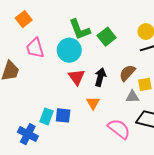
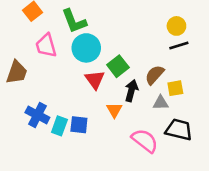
green L-shape: (80, 29) -> (74, 21), moved
green square: (107, 37) -> (118, 66), moved
black arrow: (100, 77) -> (131, 91), moved
blue cross: (28, 134) -> (37, 115), moved

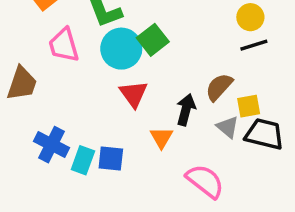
green square: (118, 66) -> (153, 40), moved
gray triangle: (161, 103) -> (228, 127), turned 42
black trapezoid: (179, 130) -> (264, 134), moved

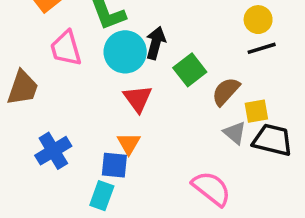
green square: (153, 40) -> (190, 70), moved
black arrow: (186, 110) -> (156, 43), moved
orange triangle: (161, 138) -> (129, 144), moved
blue cross: (52, 145) -> (53, 151), turned 32
cyan rectangle: (83, 160) -> (102, 196), moved

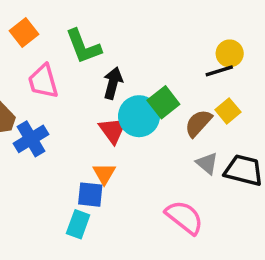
black arrow: (156, 43) -> (113, 83), moved
black line: (262, 48) -> (219, 71), moved
cyan circle: (125, 52) -> (139, 116), moved
yellow square: (256, 111) -> (228, 111), moved, turned -30
blue cross: (53, 151) -> (31, 139), moved

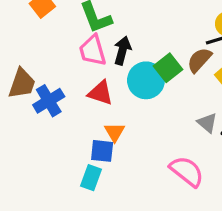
pink trapezoid: (43, 81) -> (93, 51), moved
brown semicircle: (198, 123) -> (199, 60), moved
red triangle: (113, 130) -> (100, 93), moved, turned -36

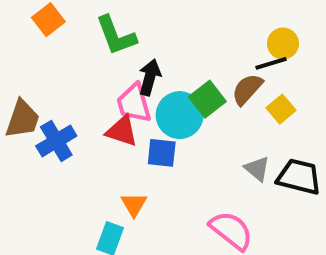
pink trapezoid: (93, 51) -> (134, 103), moved
orange triangle: (115, 132) -> (134, 205), moved
blue square: (102, 151) -> (162, 153), moved

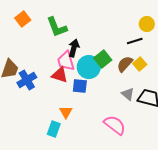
yellow circle: (283, 43) -> (147, 24), moved
brown semicircle: (247, 89) -> (125, 64), moved

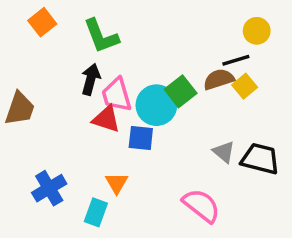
black arrow: (74, 48) -> (91, 79), moved
brown semicircle: (125, 64) -> (219, 79), moved, turned 30
yellow square: (140, 64) -> (245, 86), moved
blue cross: (27, 80) -> (49, 188), moved

